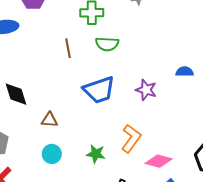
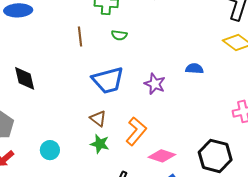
green semicircle: (107, 44) -> (119, 35), size x0.7
brown triangle: (49, 120) -> (98, 119), moved, turned 30
cyan circle: (52, 154) -> (50, 150), moved

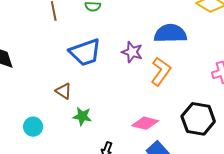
blue semicircle: (194, 69) -> (170, 34), size x1.8
brown triangle: (98, 119) -> (64, 91), moved
orange L-shape: (136, 131) -> (161, 71), moved

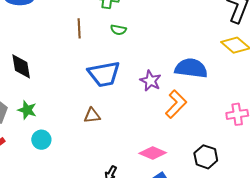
brown triangle: (64, 91) -> (92, 116), moved, turned -48
green star: (82, 116) -> (27, 110), moved
black hexagon: (198, 119) -> (206, 157), size x0.7

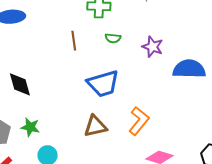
purple star: (150, 81) -> (153, 47), moved
orange L-shape: (176, 104) -> (139, 121), moved
brown triangle: (92, 116) -> (95, 126), size x1.4

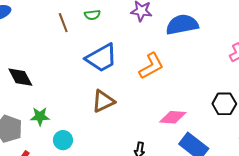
green semicircle: (113, 38) -> (92, 15), moved
orange L-shape: (139, 121) -> (151, 66), moved, turned 36

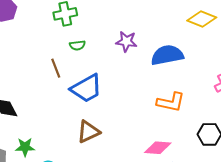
brown line: (63, 23) -> (56, 68), moved
orange L-shape: (151, 66) -> (171, 102), moved, turned 40

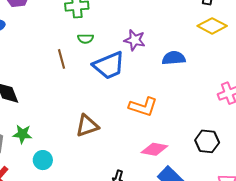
blue semicircle: (167, 55) -> (174, 58), size x0.7
blue trapezoid: (86, 88) -> (109, 65), moved
orange L-shape: (171, 102) -> (143, 107), moved

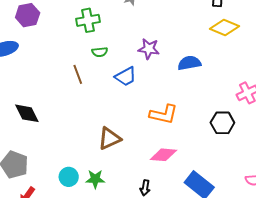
blue trapezoid: (109, 65) -> (126, 76), size x0.7
green star: (22, 134) -> (95, 179), moved
black hexagon: (207, 141) -> (222, 123), moved
pink diamond: (154, 149) -> (163, 155), moved

